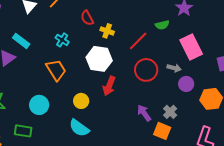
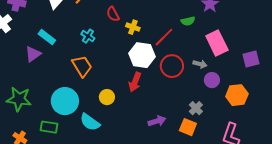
white hexagon: (99, 59) -> (142, 55), moved
cyan circle: (39, 105) -> (65, 101), size x1.4
purple arrow: (144, 113) -> (157, 121), moved, turned 108
cyan semicircle: (79, 128) -> (90, 122), moved

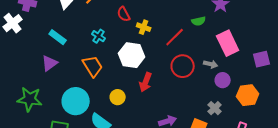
purple triangle: (33, 54) -> (50, 63), moved
white hexagon: (142, 55) -> (132, 55), moved
gray cross: (196, 108) -> (215, 108), moved

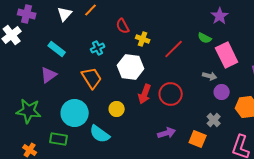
green semicircle: (199, 21) -> (205, 38), moved, turned 40
cyan cross: (99, 36) -> (98, 48), turned 32
red circle: (183, 66) -> (171, 94), moved

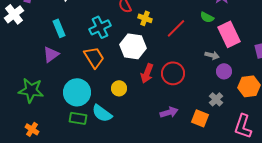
cyan cross: (98, 48) -> (100, 27), size x1.5
cyan rectangle: (57, 49) -> (59, 28), turned 30
green rectangle: (59, 139) -> (78, 118), moved

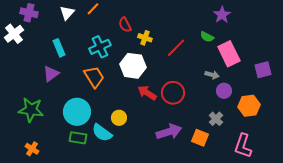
red arrow: (147, 73) -> (147, 93), turned 102
yellow circle: (119, 88) -> (119, 118), moved
purple arrow: (169, 112) -> (169, 132), size x1.4

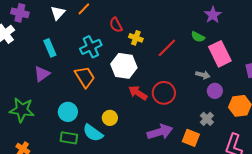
cyan circle: (77, 112) -> (68, 112), size x0.7

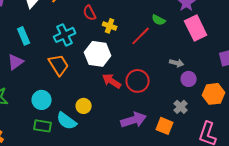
green semicircle: (198, 37) -> (159, 20), moved
pink rectangle: (220, 54) -> (196, 28), moved

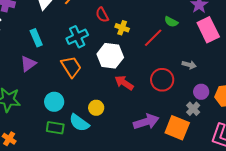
purple circle: (189, 79) -> (201, 92), moved
red circle: (138, 81) -> (162, 80), moved
orange square: (165, 126) -> (177, 128), size x1.4

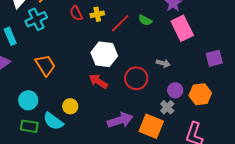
yellow cross: (122, 28) -> (97, 14), moved, turned -32
cyan cross: (77, 37) -> (36, 19), moved
red line: (153, 38) -> (120, 23), moved
white hexagon: (110, 56) -> (104, 54), moved

